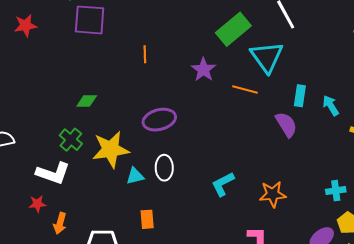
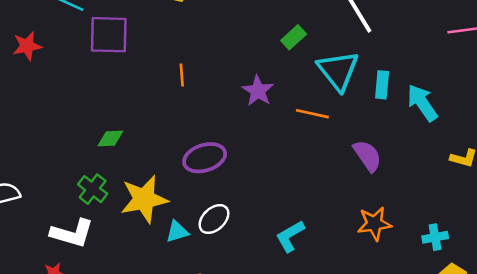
green rectangle: (233, 29) -> (294, 37), size x0.6
cyan rectangle: (300, 96) -> (382, 85), moved
cyan arrow: (331, 105) -> (422, 103), moved, size x1.4
white ellipse: (164, 168) -> (214, 219), turned 50
orange star: (273, 194) -> (374, 224), moved

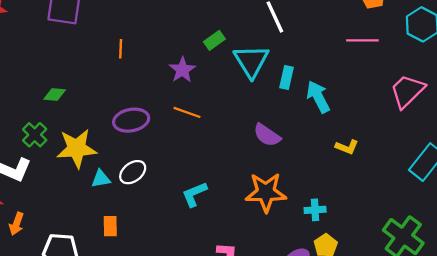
green rectangle: (294, 37) -> (214, 40), moved
orange line: (312, 114) -> (187, 112), moved
purple semicircle: (367, 156) -> (267, 135), turned 152
orange star: (374, 224) -> (266, 192), size x1.4

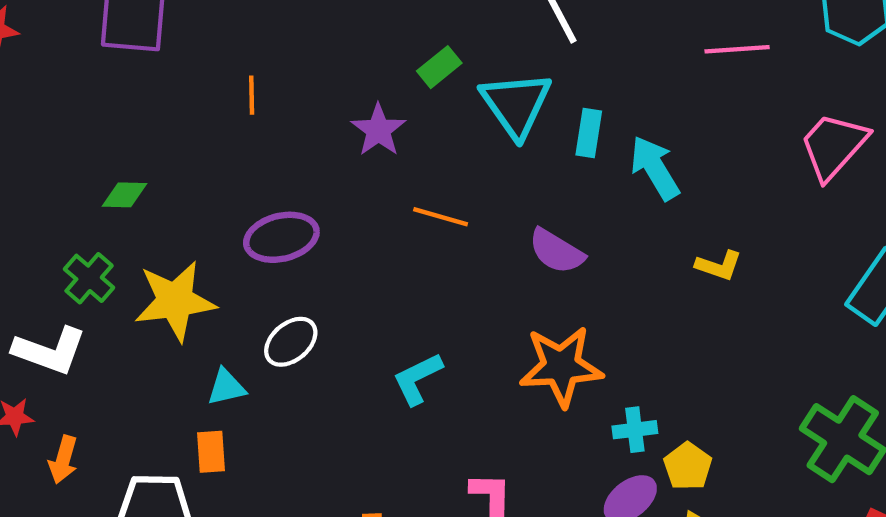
orange line: (187, 112) -> (441, 217), moved
cyan triangle: (101, 179) -> (226, 387), moved
cyan cross: (315, 210) -> (635, 430), moved
orange rectangle: (110, 226) -> (211, 452), moved

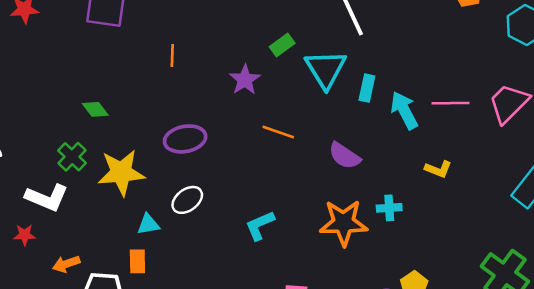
pink line: (737, 49) -> (451, 103), moved
green diamond: (125, 195) -> (95, 109), turned 48
cyan cross: (635, 430) -> (389, 208), moved
orange arrow: (63, 460) -> (66, 264), moved, turned 52

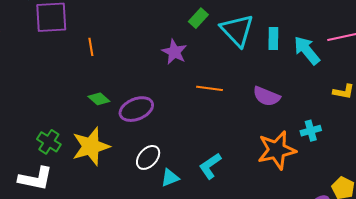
orange line: (172, 55) -> (91, 47), moved
green diamond: (95, 109) -> (99, 99), moved
cyan triangle: (148, 224) -> (170, 178), moved

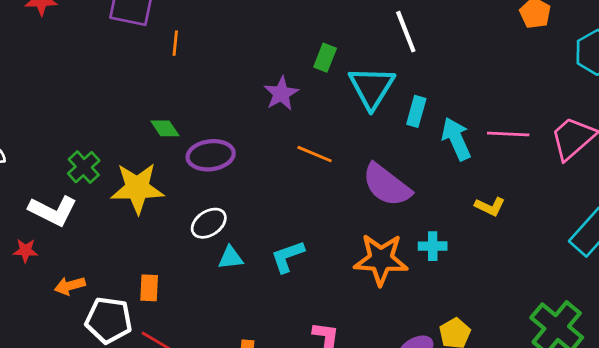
green rectangle: (198, 18) -> (325, 58), turned -36
orange line: (91, 47) -> (175, 43), moved
purple semicircle: (266, 96) -> (387, 185), size x1.4

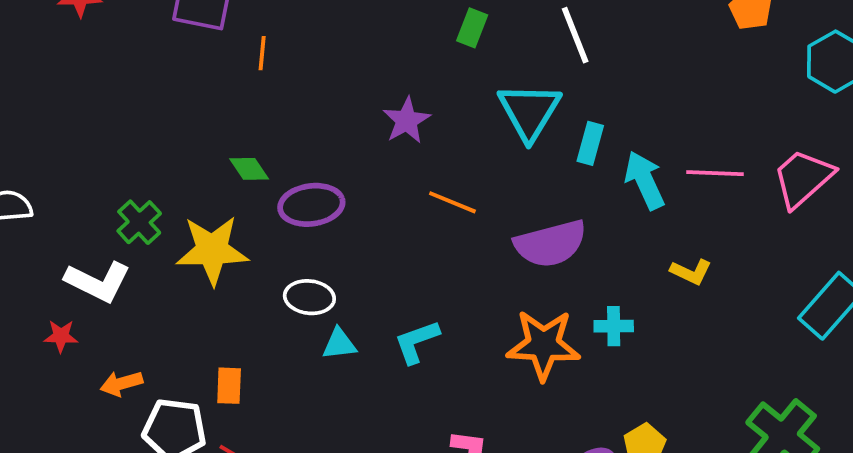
green rectangle: (325, 58) -> (472, 28), moved
purple semicircle: (387, 185) -> (551, 244), turned -52
white ellipse: (209, 223) -> (309, 297), turned 40

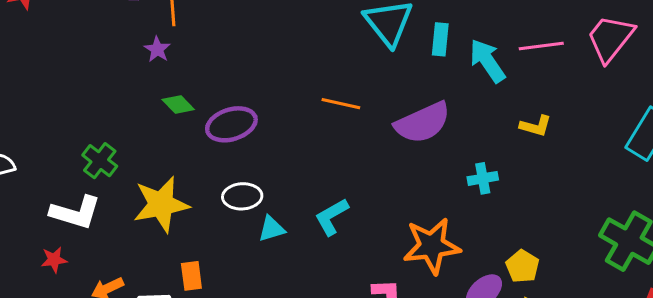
purple star: (407, 120) -> (157, 49), moved, size x0.7
yellow star: (212, 250) -> (161, 204), moved
orange star: (543, 345) -> (432, 246), moved

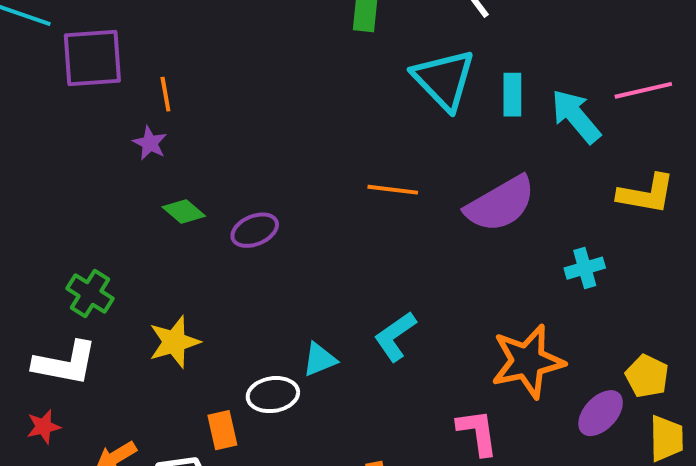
purple ellipse: (231, 124) -> (255, 230), size x0.7
yellow L-shape: (536, 126) -> (646, 194), size x1.4
white ellipse: (242, 196) -> (273, 395), moved
yellow star: (161, 204) -> (174, 342), size x0.7

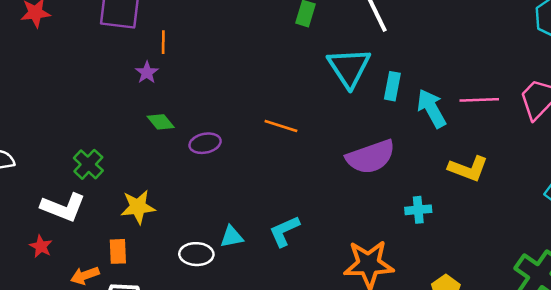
orange line: (393, 190) -> (281, 126), moved
red star: (44, 427) -> (41, 246), turned 30
orange rectangle: (222, 430) -> (118, 251), moved

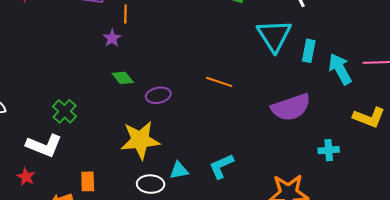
yellow star: (138, 207) -> (140, 140), moved, size x1.4

